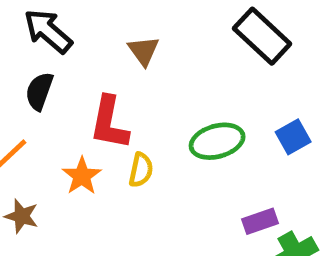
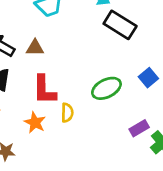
brown triangle: (144, 51) -> (35, 48), moved, turned -42

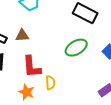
green ellipse: (106, 88) -> (76, 48), moved

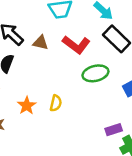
red L-shape: (32, 67) -> (76, 45), moved, turned -65

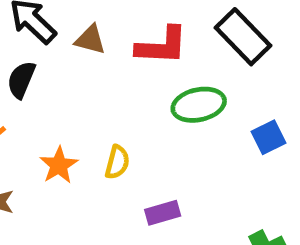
red L-shape: (76, 45) -> (162, 46), turned -36
purple rectangle: (114, 130) -> (163, 213), moved

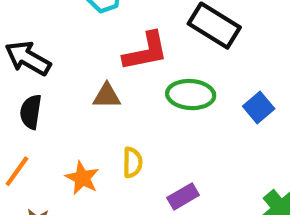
brown triangle: (90, 40) -> (107, 96), moved
green ellipse: (199, 105) -> (191, 95), turned 30

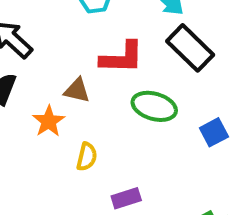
orange star: (82, 178) -> (49, 121), moved

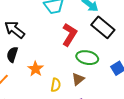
red L-shape: (122, 58) -> (69, 35), turned -55
brown triangle: (77, 90) -> (78, 79), moved, turned -48

